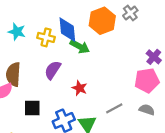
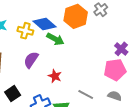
blue diamond: (67, 30) -> (45, 24), turned -45
black square: (32, 108) -> (13, 94), turned -35
gray line: (114, 108) -> (86, 94), turned 56

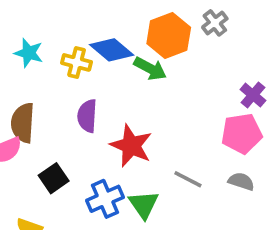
green arrow: (55, 39) -> (150, 69), moved
purple semicircle: (31, 60) -> (87, 116), turned -30
red star: (55, 76) -> (131, 146), size x1.6

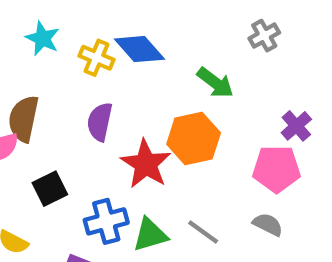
orange hexagon: (169, 36) -> (194, 139), moved
green arrow: (150, 69) -> (215, 83), moved
gray line: (188, 179) -> (203, 232), moved
green triangle: (144, 205) -> (150, 235), turned 40

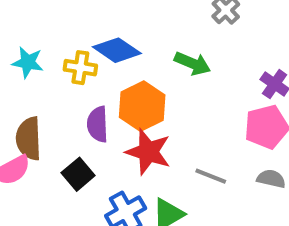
orange hexagon: (194, 139) -> (142, 106), moved
black square: (50, 189) -> (78, 174), moved
gray line: (203, 232) -> (211, 176), moved

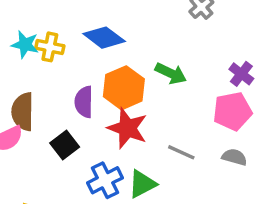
green arrow: (192, 63) -> (171, 73), moved
yellow cross: (80, 68) -> (50, 47), moved

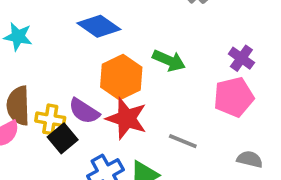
yellow cross: (50, 47) -> (50, 119), moved
purple semicircle: (84, 102) -> (84, 111), moved, turned -56
gray semicircle: (234, 157) -> (250, 159), moved

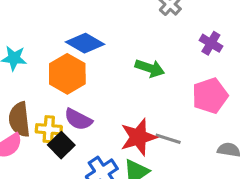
purple cross: (241, 58) -> (211, 43), moved
orange hexagon: (121, 77) -> (67, 74), moved
red star: (126, 119) -> (138, 137), moved, turned -30

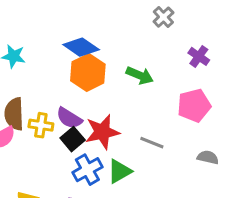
orange hexagon: (67, 74) -> (88, 72), moved
red star: (138, 137) -> (102, 132), moved
black square: (61, 145) -> (73, 139), moved

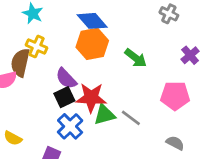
gray cross: (163, 17) -> (169, 14), turned -36
yellow cross: (41, 125) -> (37, 46), moved
blue cross: (87, 170) -> (70, 126), turned -30
green triangle: (119, 171) -> (104, 115), moved

